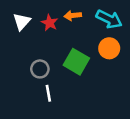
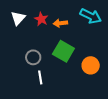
orange arrow: (73, 15) -> (60, 23), moved
orange circle: (109, 48) -> (91, 65), moved

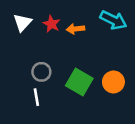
green square: (63, 51) -> (79, 82), moved
white line: (40, 77) -> (36, 97), moved

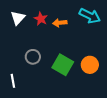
white line: (36, 97) -> (13, 81), moved

